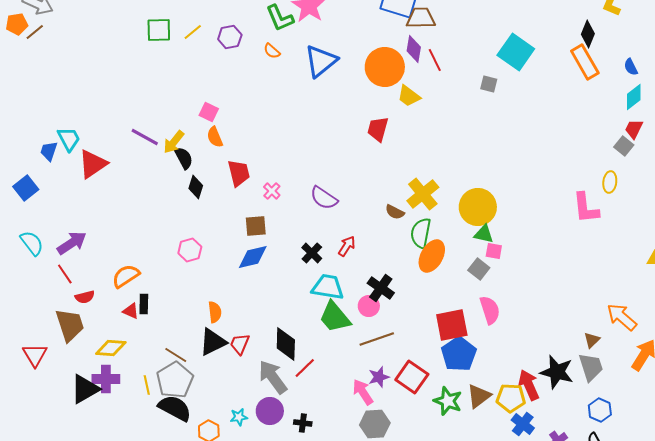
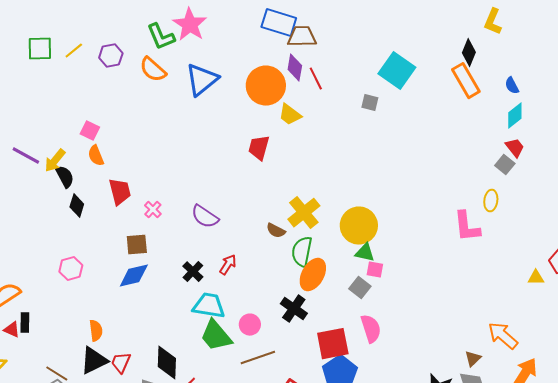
orange semicircle: (272, 51) -> (153, 70), size x1.6
red trapezoid: (634, 129) -> (515, 148), turned 115
black cross: (381, 288) -> (294, 309), moved

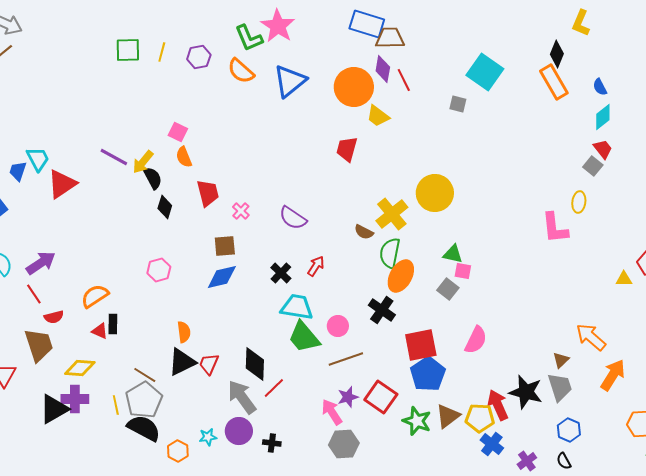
yellow line: (74, 51) -> (162, 52), turned -36
yellow circle: (359, 226) -> (435, 193), moved
pink semicircle: (371, 329) -> (476, 340), moved, turned 44

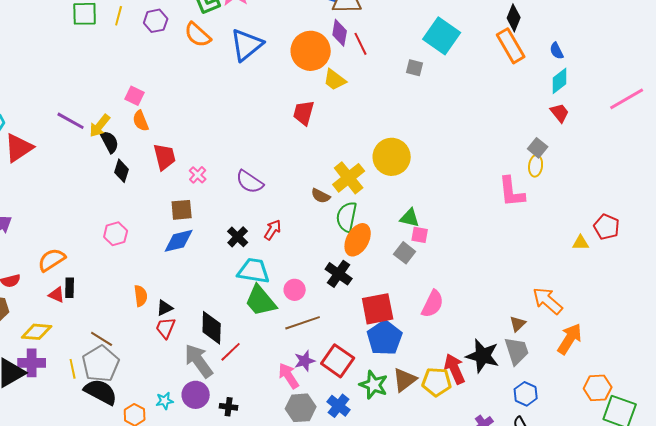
gray square: (593, 166) -> (538, 148), moved
black triangle: (182, 362) -> (165, 308), moved, size x0.6
blue cross: (492, 444) -> (339, 406), moved

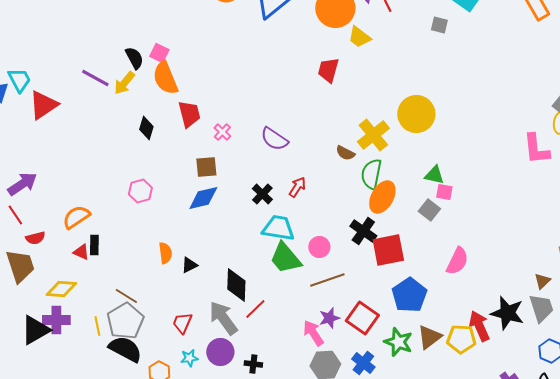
orange semicircle: (141, 121) -> (165, 78), size x1.6
black semicircle: (110, 142) -> (134, 58), moved
red square: (378, 309) -> (388, 250), moved
red trapezoid: (166, 328) -> (182, 323), moved

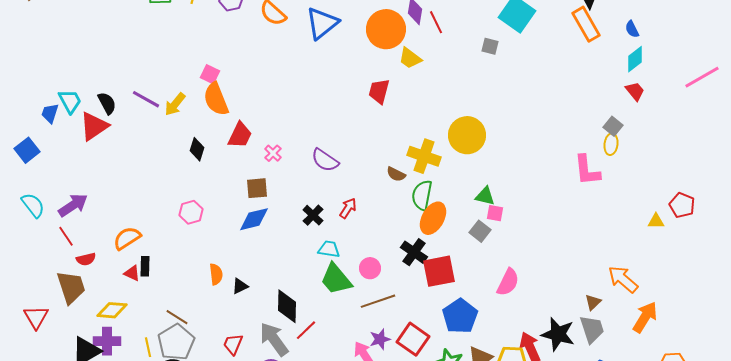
black semicircle: (134, 58) -> (107, 103), moved
red trapezoid: (189, 114) -> (240, 135), turned 40
yellow cross: (373, 135) -> (424, 156), turned -32
cyan trapezoid: (278, 228) -> (329, 249), size x0.7

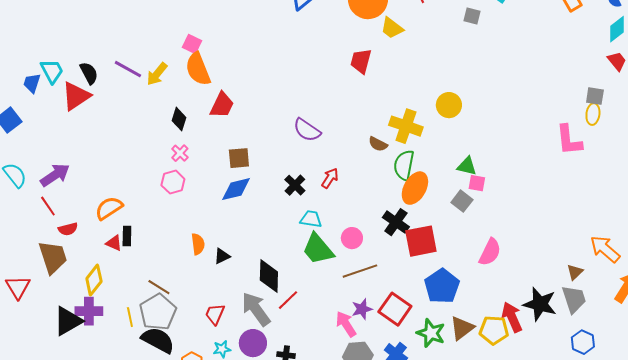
gray square: (613, 126) -> (595, 96), turned -30
yellow circle: (467, 135) -> (449, 105), size x0.7
pink cross: (273, 153) -> (180, 153), moved
yellow diamond: (112, 310) -> (94, 280), turned -56

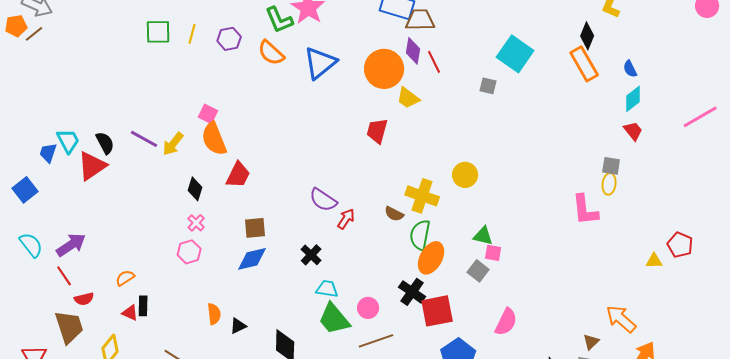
red arrow: (330, 178) -> (346, 219), moved
orange semicircle: (109, 208) -> (125, 278), size x0.7

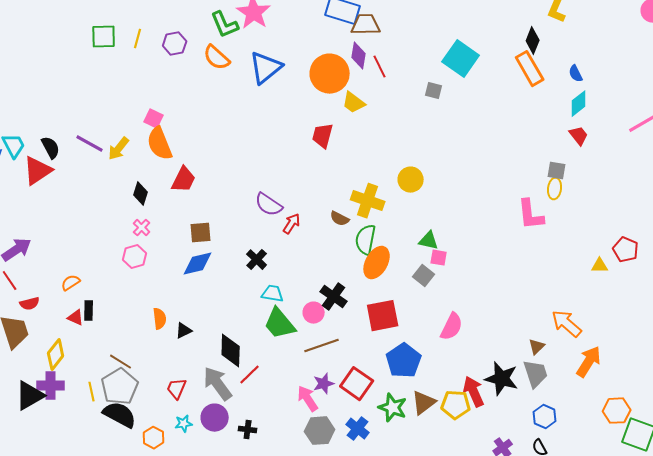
black cross: (412, 292) -> (334, 297), moved

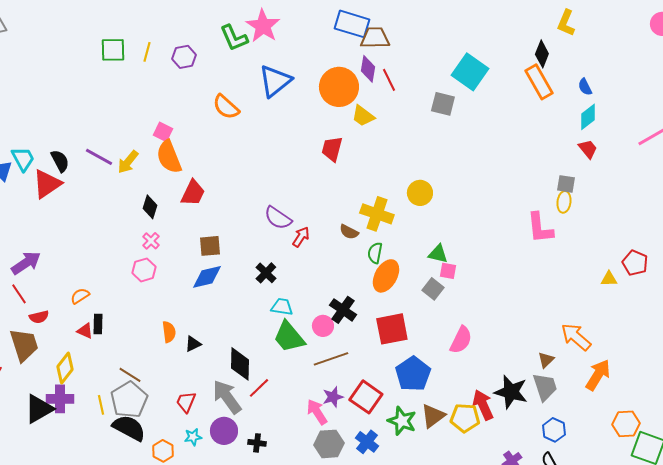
orange semicircle: (217, 58) -> (226, 107), moved
gray square: (434, 91) -> (443, 104), size x1.4
green semicircle: (366, 240) -> (375, 253), size x0.7

